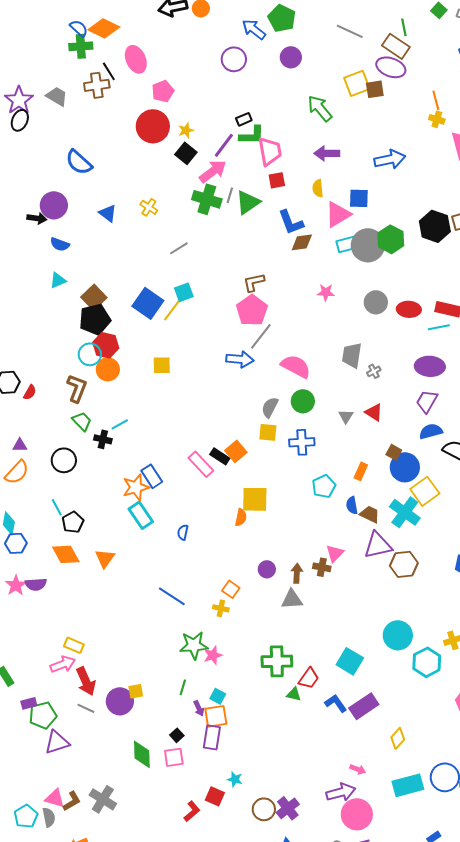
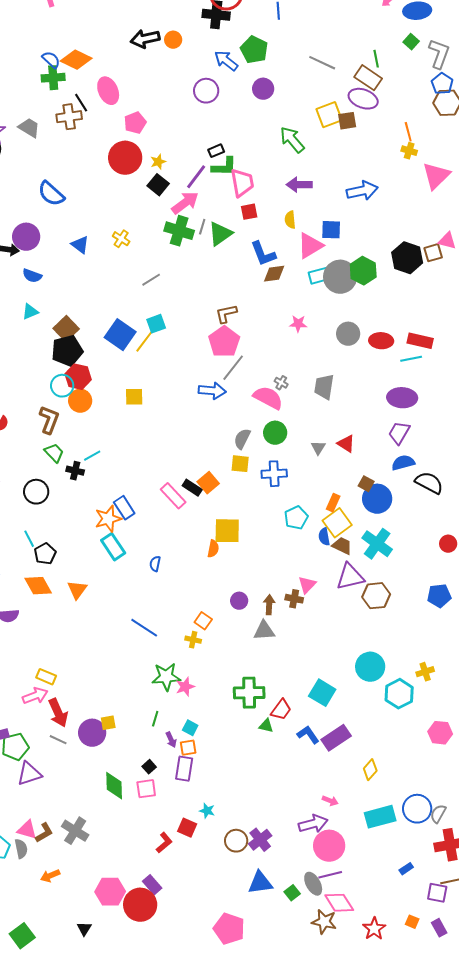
gray cross: (374, 371) -> (281, 383), moved, turned -32
yellow square: (425, 491) -> (337, 523), moved
orange square: (216, 716) -> (188, 748), size x0.7

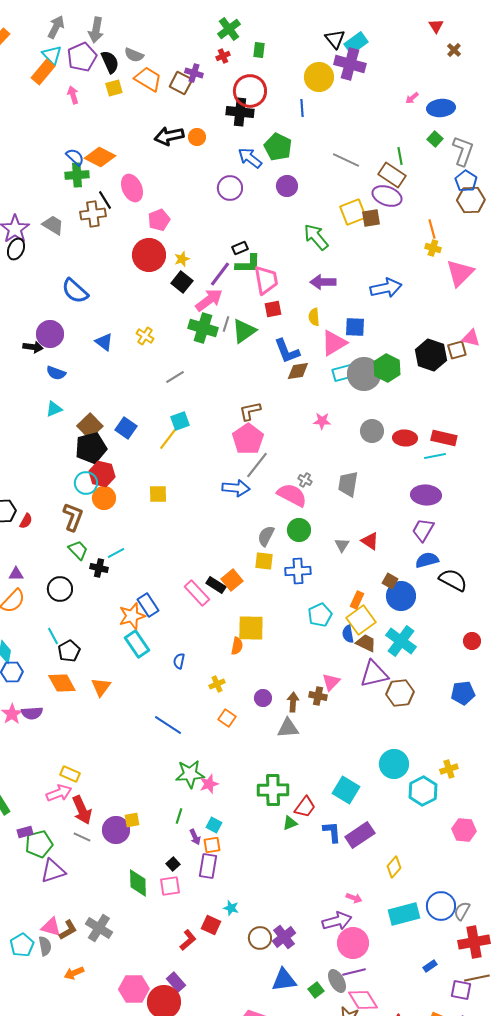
blue square: (120, 335) -> (126, 428), moved, size x0.7
yellow cross: (193, 640) -> (217, 684), moved, turned -35
green triangle: (266, 726) -> (290, 823), turned -35
blue L-shape: (308, 735) -> (332, 832), turned 30

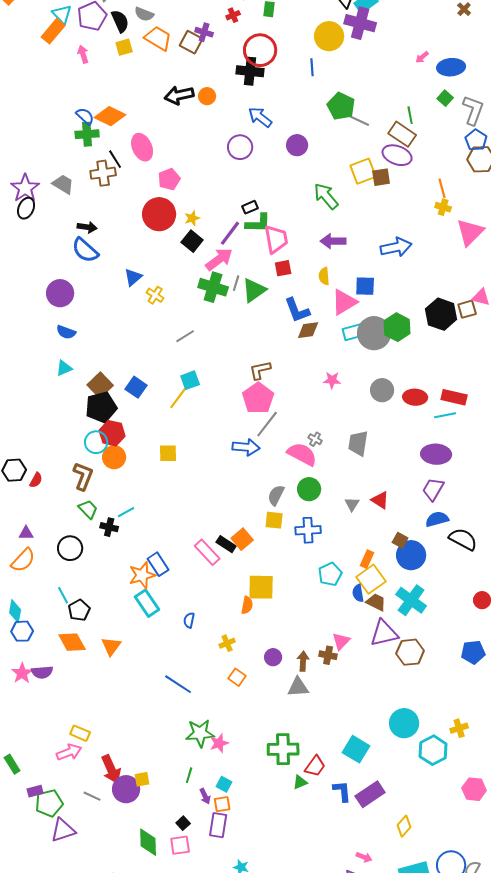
green pentagon: (278, 147) -> (341, 106), moved
blue triangle: (104, 342) -> (133, 277), moved, turned 42
black arrow: (33, 347) -> (87, 227), moved
red arrow: (82, 810) -> (111, 769), moved

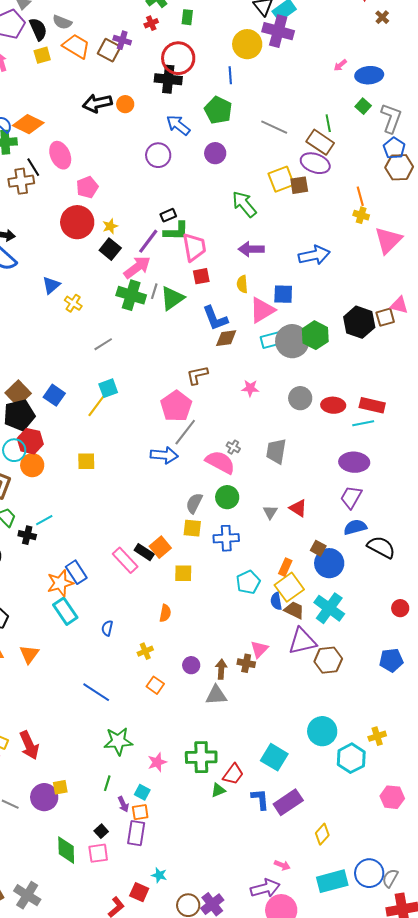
green pentagon: (341, 106) -> (218, 110), moved
brown L-shape: (260, 370) -> (197, 375), moved
yellow square: (261, 587) -> (183, 573), moved, size x0.7
pink star: (219, 743) -> (157, 762), moved
red arrow: (111, 769) -> (29, 745), moved

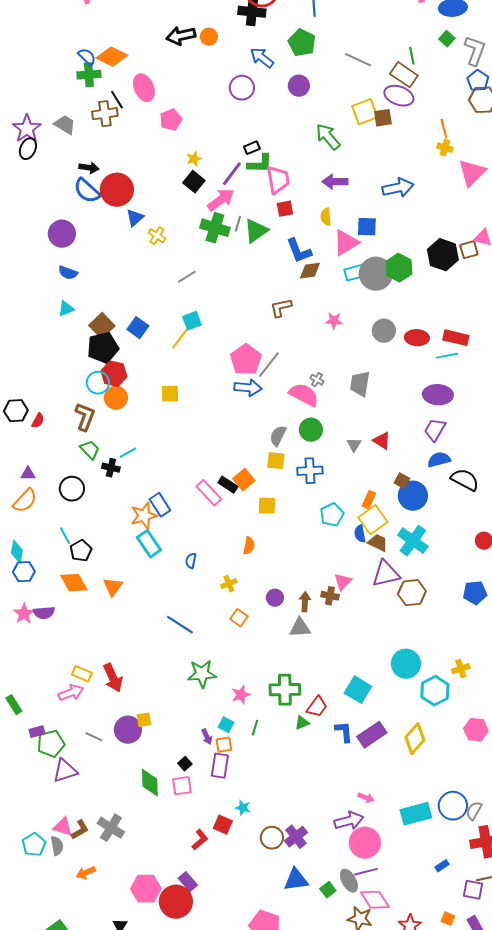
red circle: (77, 222) -> (117, 190), moved
pink pentagon: (176, 406) -> (246, 360), moved
green line: (107, 783) -> (255, 728), moved
yellow diamond: (322, 834) -> (415, 739), moved, size x1.4

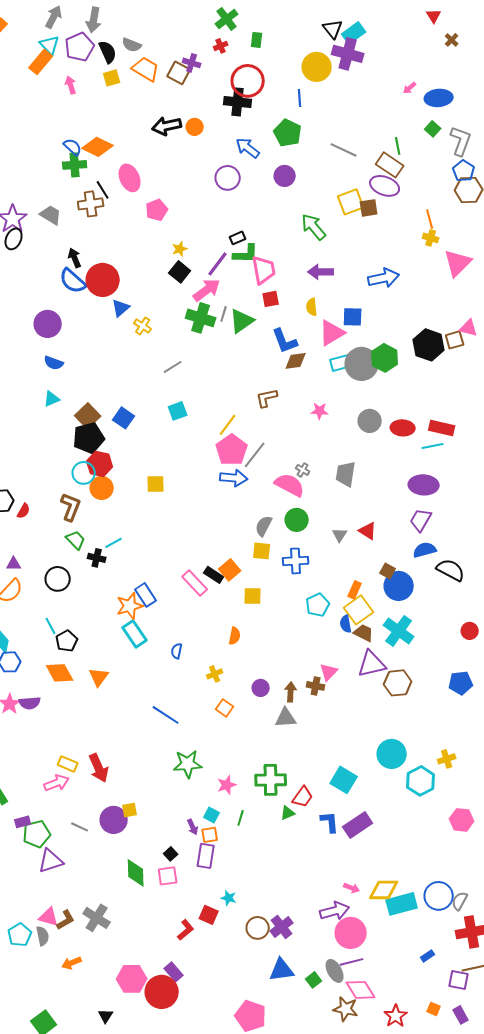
black arrow: (89, 168) -> (75, 258), turned -120
yellow line: (180, 339) -> (228, 425), moved
yellow diamond: (415, 739) -> (384, 890), moved, turned 48

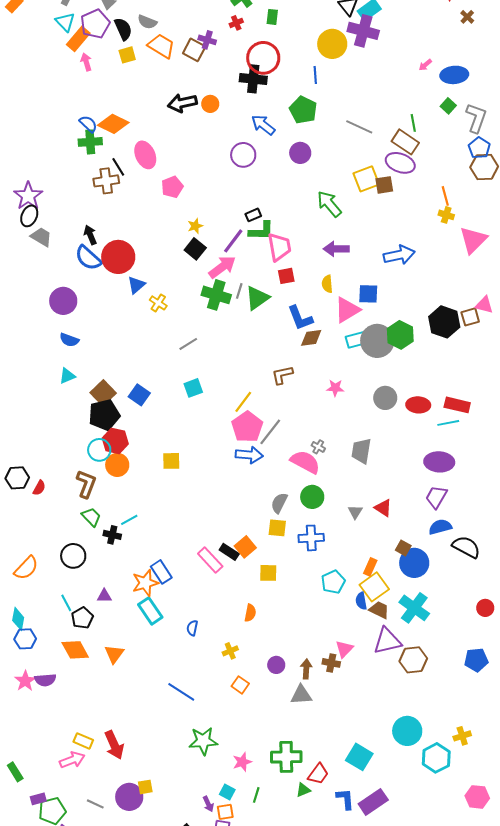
orange rectangle: (41, 62) -> (78, 39), moved
gray trapezoid: (51, 215) -> (41, 237), moved
purple triangle: (14, 564) -> (104, 596), moved

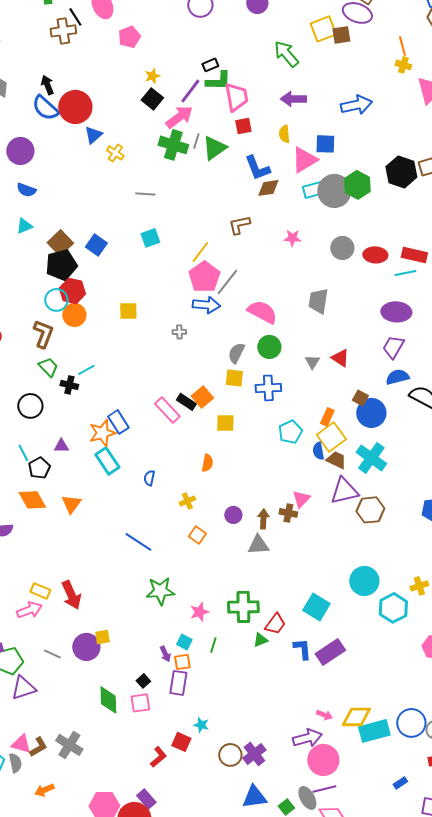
gray line: (188, 344) -> (145, 194), turned 36
gray cross: (318, 447) -> (179, 332), moved, turned -32

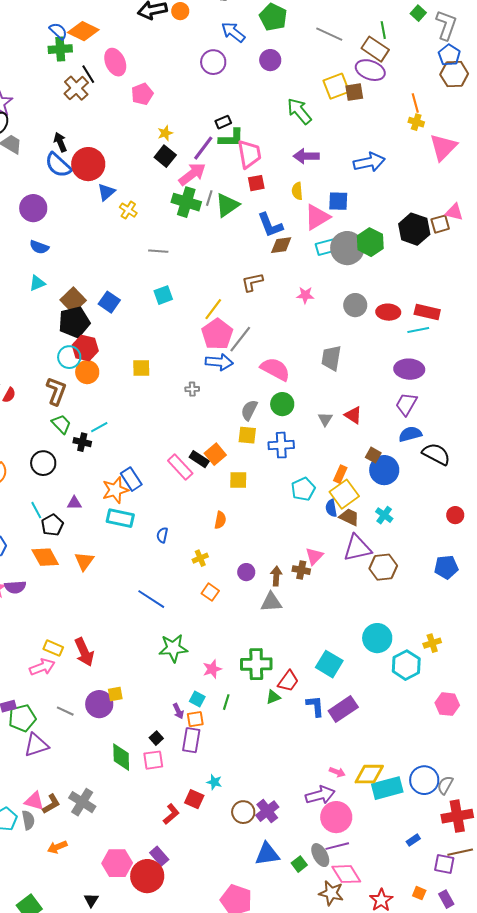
brown cross: (63, 31) -> (76, 88), turned -35
cyan cross: (371, 458) -> (384, 515), size x0.6
cyan rectangle: (107, 461) -> (120, 518), turned -44

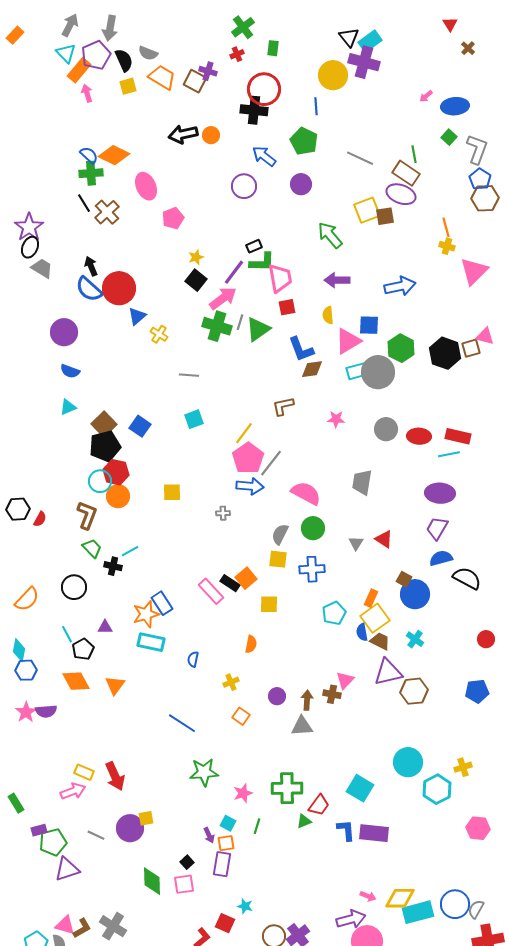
black line: (88, 74) -> (84, 203), moved
green hexagon: (370, 242) -> (401, 348), moved
purple rectangle: (343, 709) -> (374, 833), turned 40

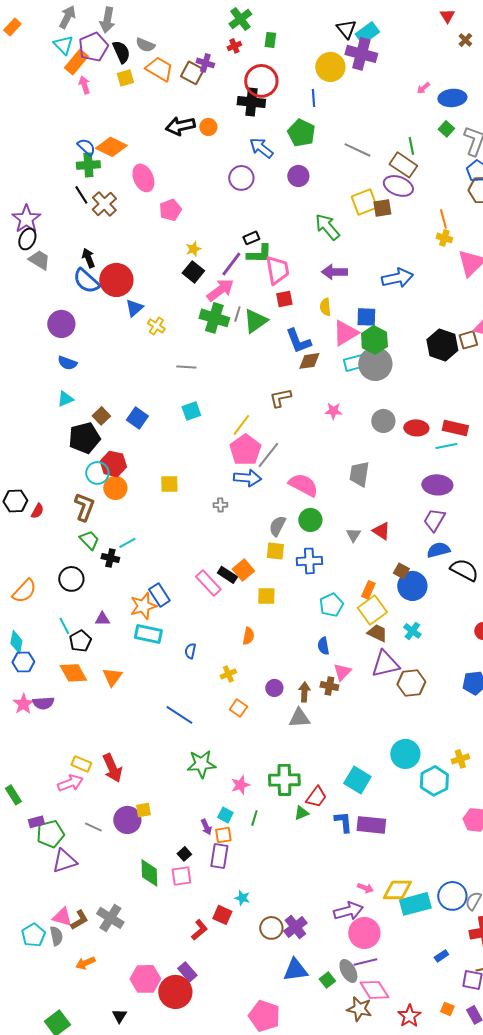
green hexagon: (401, 348) -> (374, 340), moved
brown square: (104, 424) -> (101, 416), size x0.7
black pentagon: (105, 446) -> (84, 438), moved
blue semicircle: (362, 632) -> (323, 646), moved

